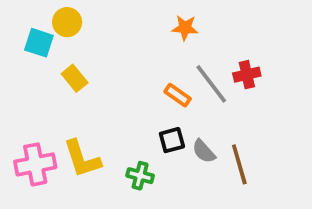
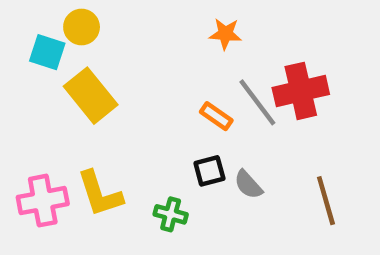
red cross: (247, 75) -> (301, 91), size x1.6
yellow rectangle: (75, 78) -> (91, 96), size x1.6
brown line: (239, 164) -> (326, 201), moved

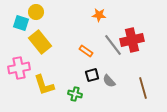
orange rectangle: (216, 116) -> (86, 51), moved
pink cross: (43, 201) -> (19, 68), moved

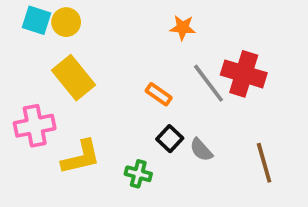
cyan square: (21, 23) -> (36, 20), moved
red cross: (132, 40) -> (244, 74), turned 30
black square: (92, 75) -> (170, 139), turned -32
yellow L-shape: (44, 85) -> (81, 157), turned -85

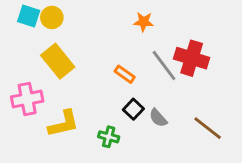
brown line: (264, 163) -> (208, 128), turned -36

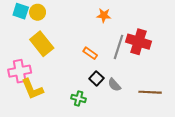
gray line: (164, 65) -> (119, 47), turned 55
yellow L-shape: (64, 124) -> (32, 89), moved, turned 80
brown line: (208, 128) -> (150, 92), turned -35

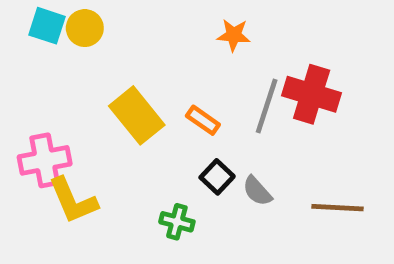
yellow rectangle: (42, 44) -> (137, 115), moved

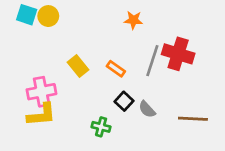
yellow rectangle: (137, 115) -> (78, 66), size x0.7
pink cross: (45, 160) -> (42, 92), moved
yellow L-shape: (73, 201) -> (42, 115), turned -72

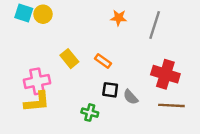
red cross: (178, 54) -> (165, 74), moved
gray line: (152, 61) -> (155, 25), moved
black square: (124, 101) -> (110, 90), turned -35

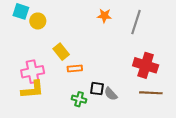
yellow circle: (43, 14) -> (38, 21), moved
orange rectangle: (103, 61) -> (75, 69), moved, turned -40
black square: (110, 90) -> (97, 89), moved
gray semicircle: (131, 97) -> (111, 94), moved

